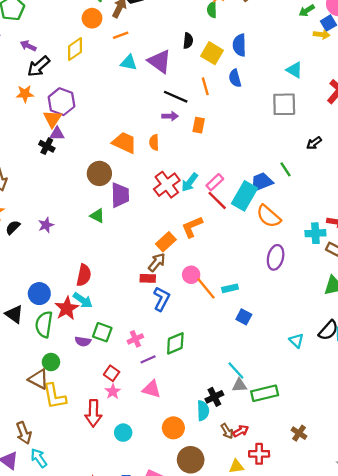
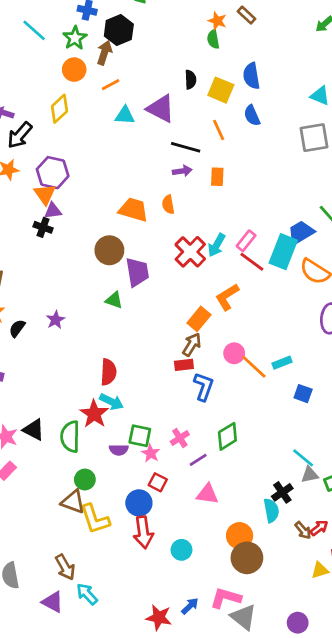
blue circle: (39, 294) -> (139, 503), moved
pink star: (113, 392) -> (151, 453), moved
brown circle: (191, 460) -> (247, 558), moved

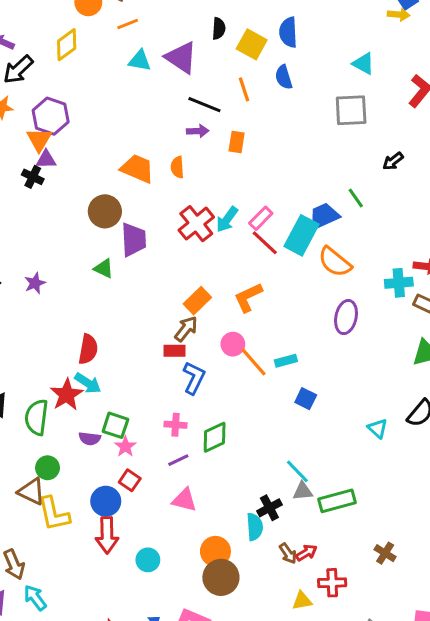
orange L-shape: (227, 297) -> (248, 297), moved
pink cross: (180, 438) -> (176, 425), moved, turned 30

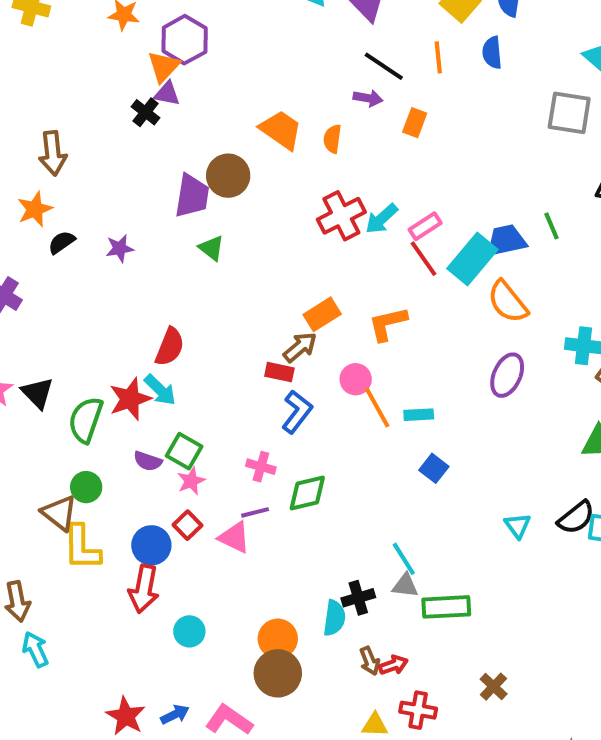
purple trapezoid: (134, 240) -> (192, 196), moved
pink triangle: (184, 500) -> (234, 537), moved

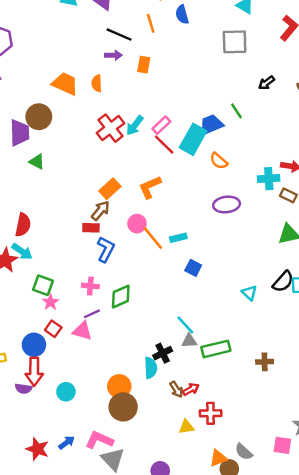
orange semicircle: (508, 302) -> (219, 161), size x0.7
purple ellipse: (507, 375) -> (227, 204), turned 70
purple semicircle: (148, 461) -> (23, 389), moved
brown cross: (494, 687) -> (265, 362), moved, turned -35

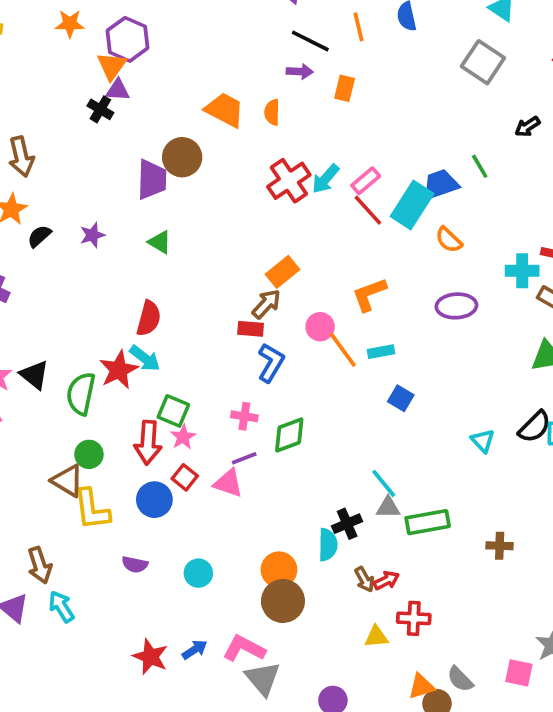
gray square: (235, 42) -> (483, 62), turned 32
green triangle: (37, 162) -> (160, 242), moved
orange L-shape: (150, 187) -> (369, 294), moved
red arrow: (34, 371) -> (148, 443), moved

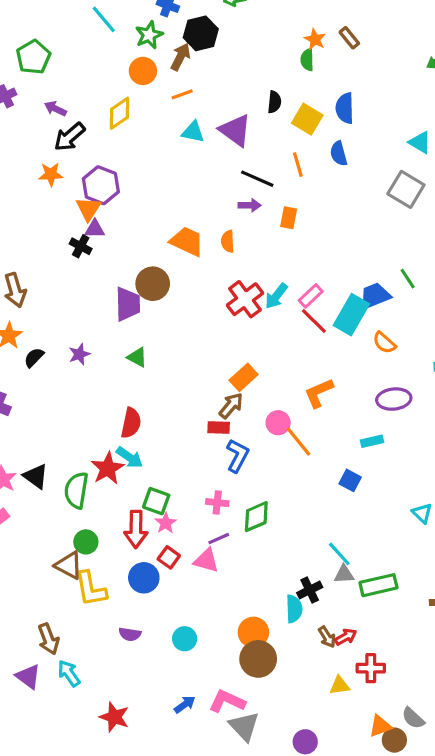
cyan rectangle: (381, 352) -> (372, 441), moved
red star: (150, 657) -> (114, 717), moved

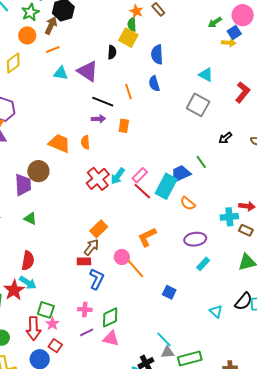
yellow square: (307, 119) -> (128, 38), moved
cyan rectangle: (372, 441) -> (203, 264), moved, turned -32
pink triangle: (206, 560) -> (111, 338), moved

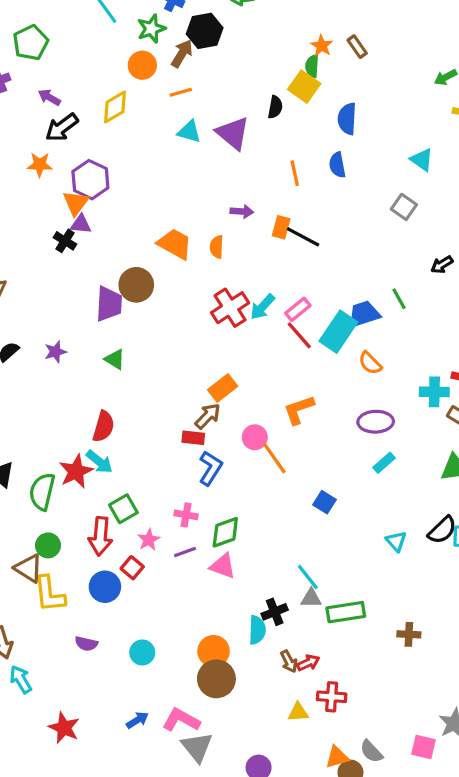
black line: (103, 102) -> (303, 237), moved
gray square: (198, 105) -> (404, 207), size x0.7
green square: (46, 310) -> (123, 509), turned 36
pink star: (52, 324) -> (149, 540), moved

